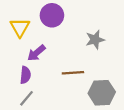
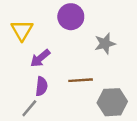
purple circle: (52, 15) -> (71, 17), moved
purple semicircle: (25, 75) -> (41, 86), moved

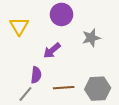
purple arrow: (40, 58) -> (52, 51), moved
brown line: (81, 80) -> (64, 88), moved

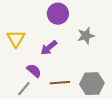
yellow triangle: (19, 26) -> (16, 39), moved
purple semicircle: (36, 75) -> (34, 71), turned -56

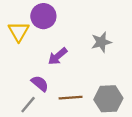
purple circle: (58, 14) -> (43, 16), moved
yellow triangle: (16, 39) -> (19, 31), moved

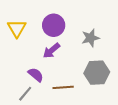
purple circle: (43, 16) -> (54, 25), moved
gray hexagon: (108, 99) -> (97, 73), moved

